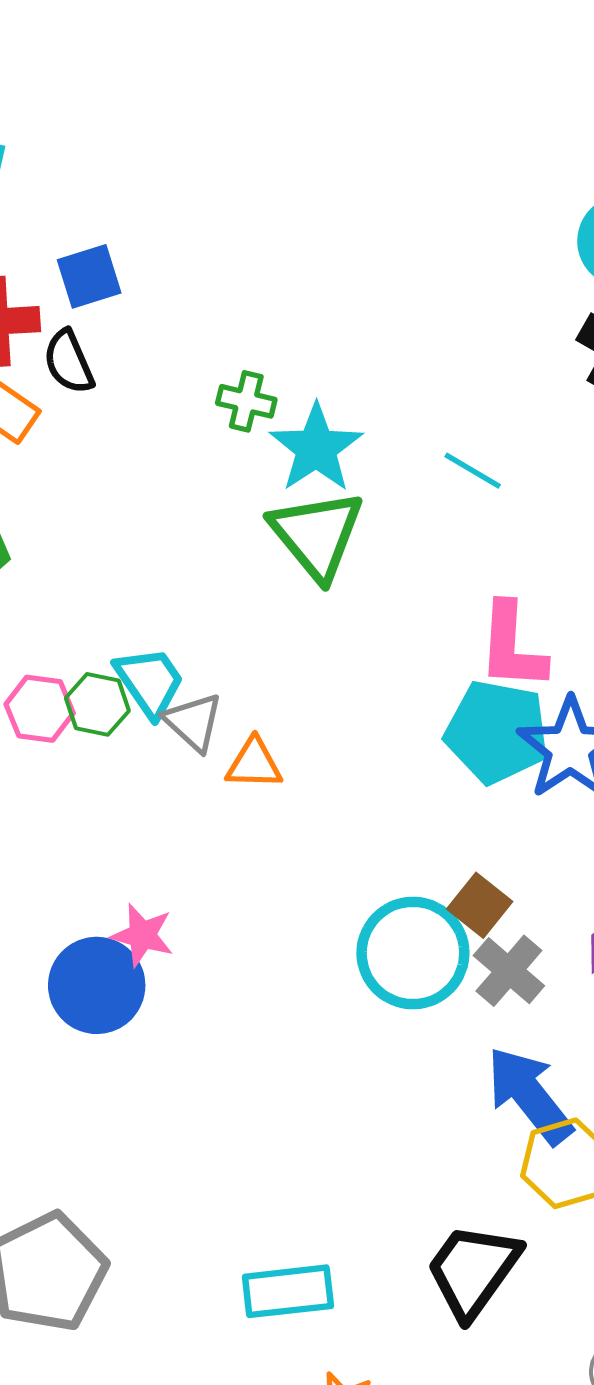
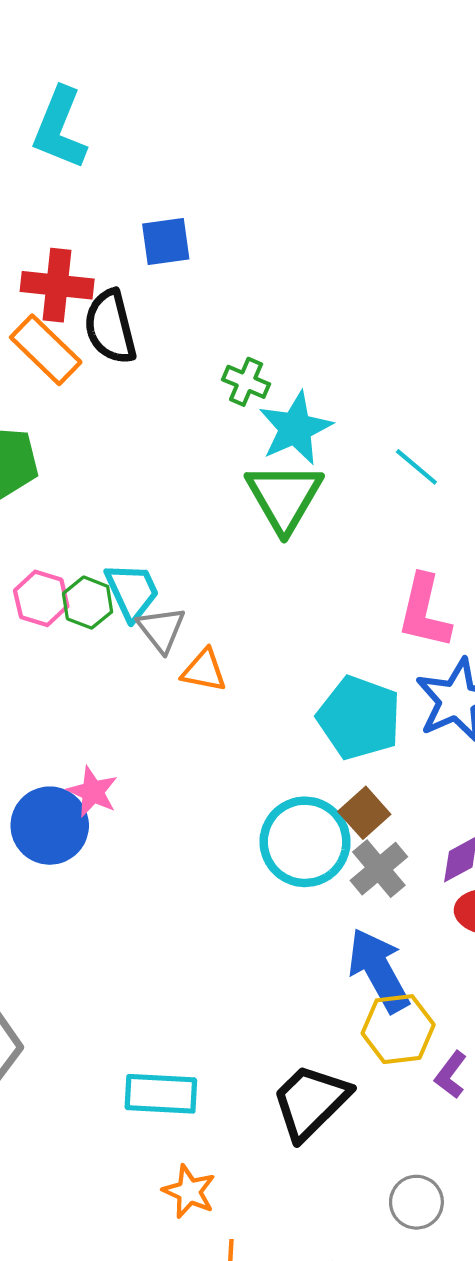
blue square: (89, 276) -> (166, 242), moved
black semicircle: (69, 362) -> (110, 327), size x1.4
cyan pentagon: (497, 732) -> (359, 718), moved

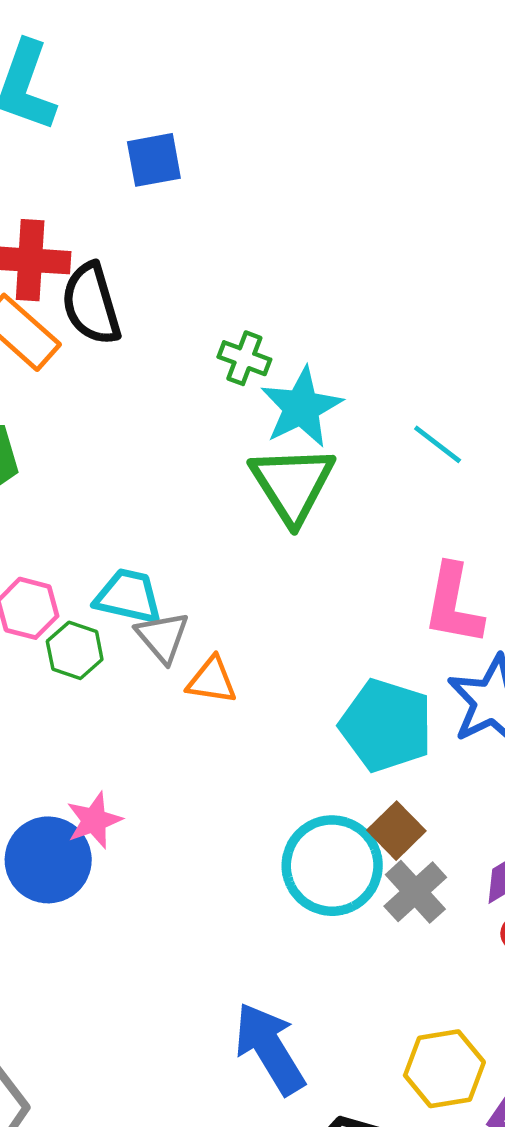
blue square: (166, 242) -> (154, 160), moved
cyan trapezoid: (132, 592) -> (128, 596), turned -50
green hexagon: (88, 603) -> (75, 650), moved
pink star: (93, 792) -> (94, 820), turned 30
blue arrow: (379, 970) -> (270, 1049), moved

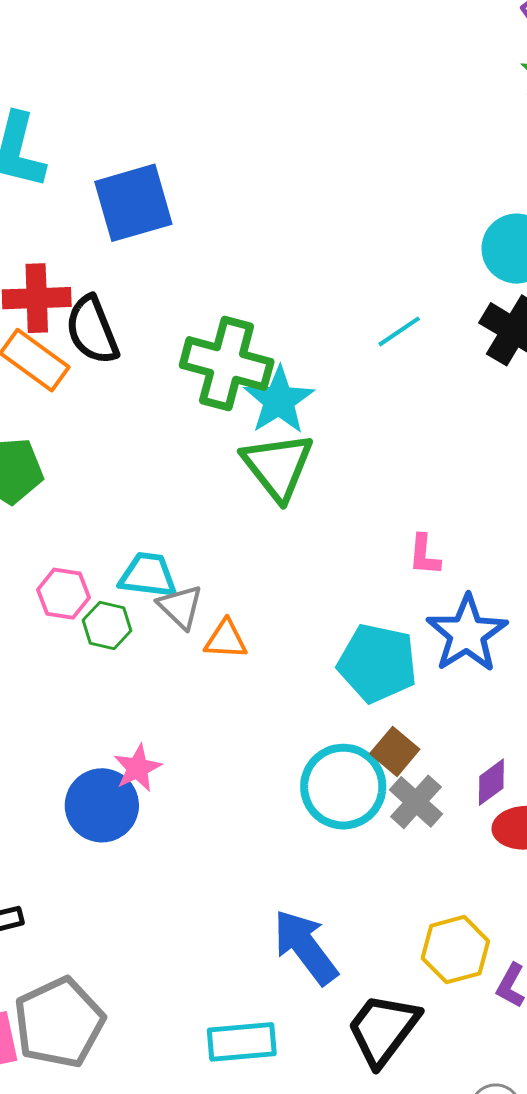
blue square: (154, 160) -> (133, 203), size x1.6
green cross: (244, 358) -> (227, 363), size x2.0
cyan line: (438, 444) -> (399, 331), moved, turned -66
pink L-shape: (453, 604) -> (424, 555), size x0.6

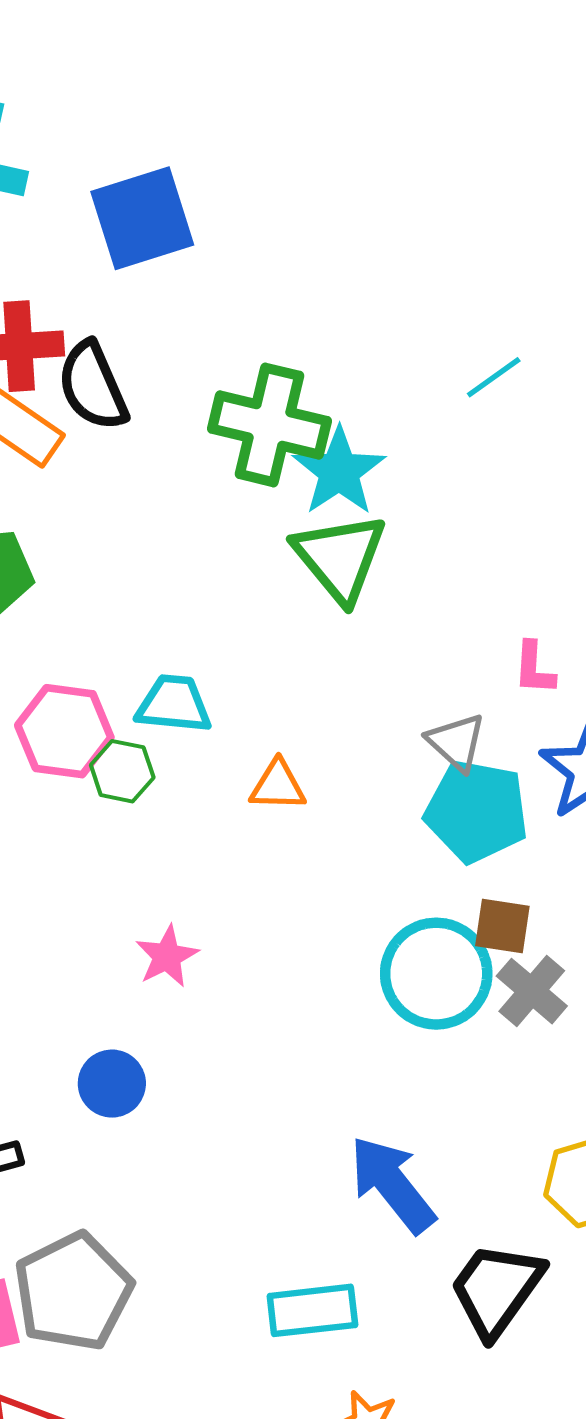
pink hexagon: (64, 594) -> (64, 731), size x1.4
gray triangle: (180, 607) -> (456, 742), moved
brown square: (395, 751) -> (502, 926), turned -30
blue circle: (102, 805) -> (112, 1084), moved, size x0.7

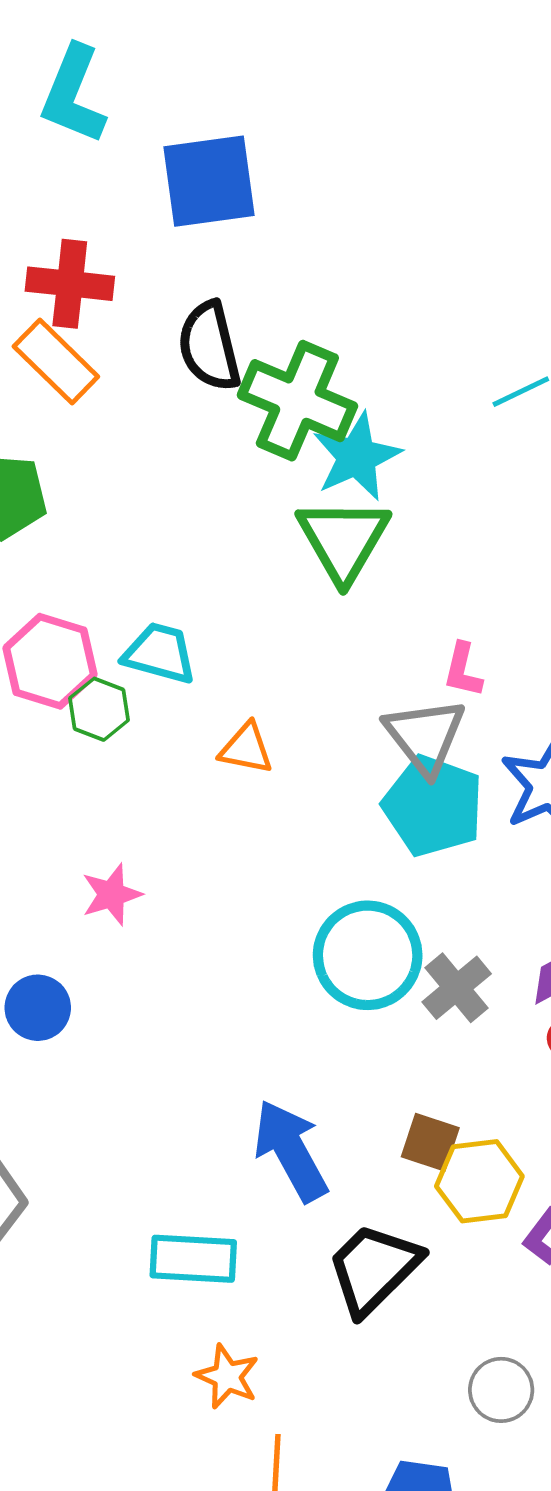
black semicircle: (93, 386) -> (209, 346), moved
pink L-shape: (534, 668) -> (463, 670), moved
gray triangle: (456, 742) -> (425, 736), size x1.4
brown square: (502, 926) -> (430, 1142), moved

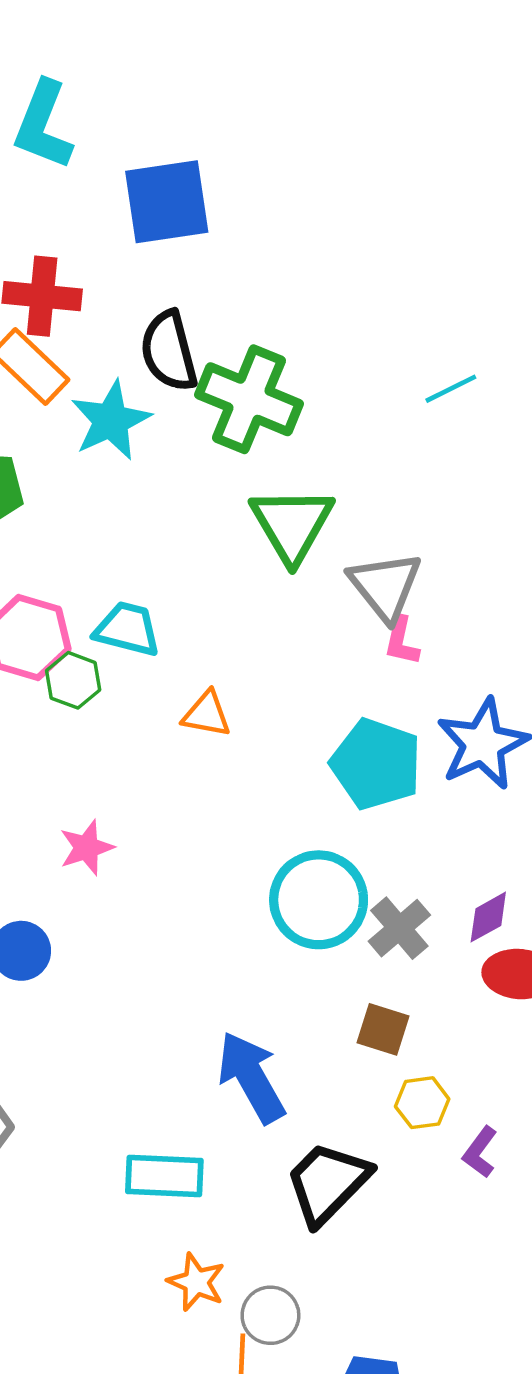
cyan star: (357, 457) -> (111, 420), moved
gray triangle: (425, 736) -> (385, 586), moved
brown square: (430, 1142) -> (383, 1029), moved
yellow hexagon: (479, 1181) -> (422, 1103), size x0.7
gray circle: (501, 1390) -> (270, 1315), moved

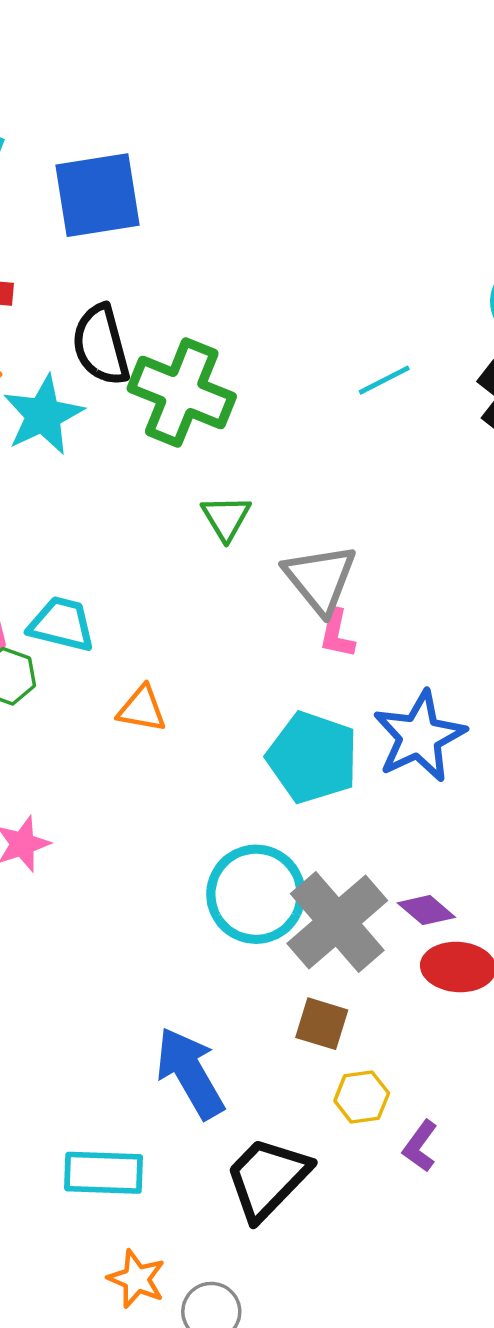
green triangle: (292, 524) -> (226, 518), size x0.6
purple diamond: (488, 917) -> (426, 910), turned 70
gray cross: (399, 928) -> (337, 922), size x1.6

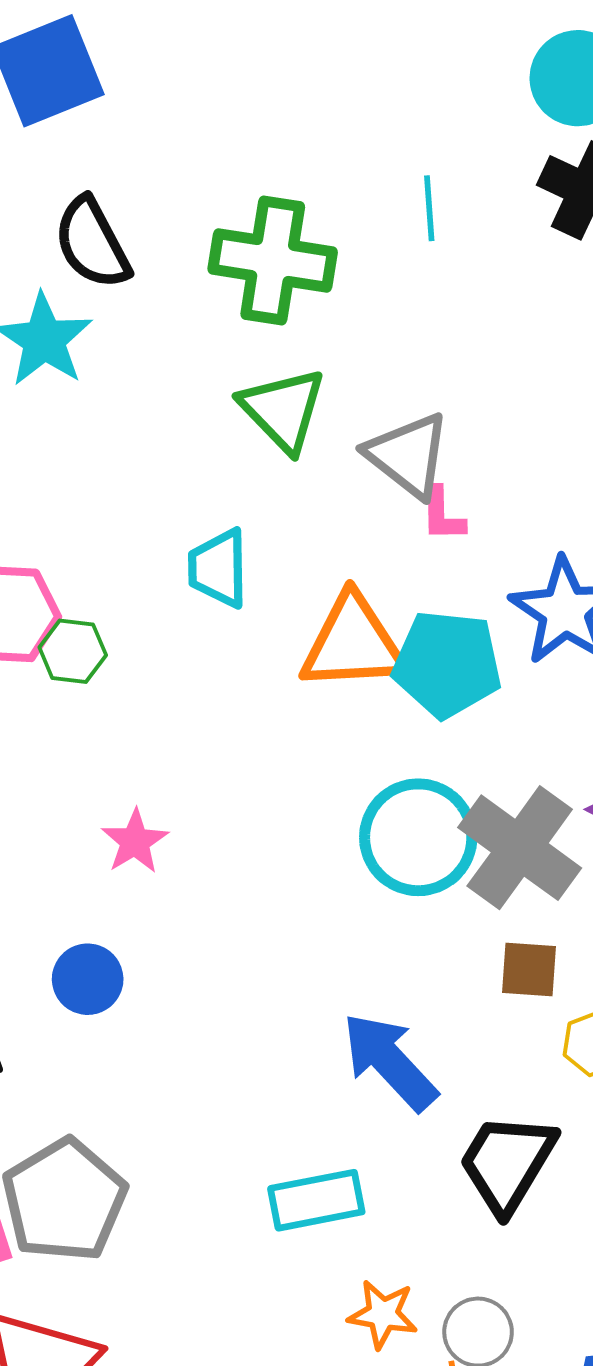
cyan line: (384, 380) -> (429, 208), turned -54
green cross: (182, 392) -> (273, 260), moved
green triangle: (226, 518) -> (283, 410), size x1.5
cyan trapezoid: (62, 624) -> (218, 568), moved, turned -92
orange triangle: (142, 709) -> (353, 643), moved, size x1.8

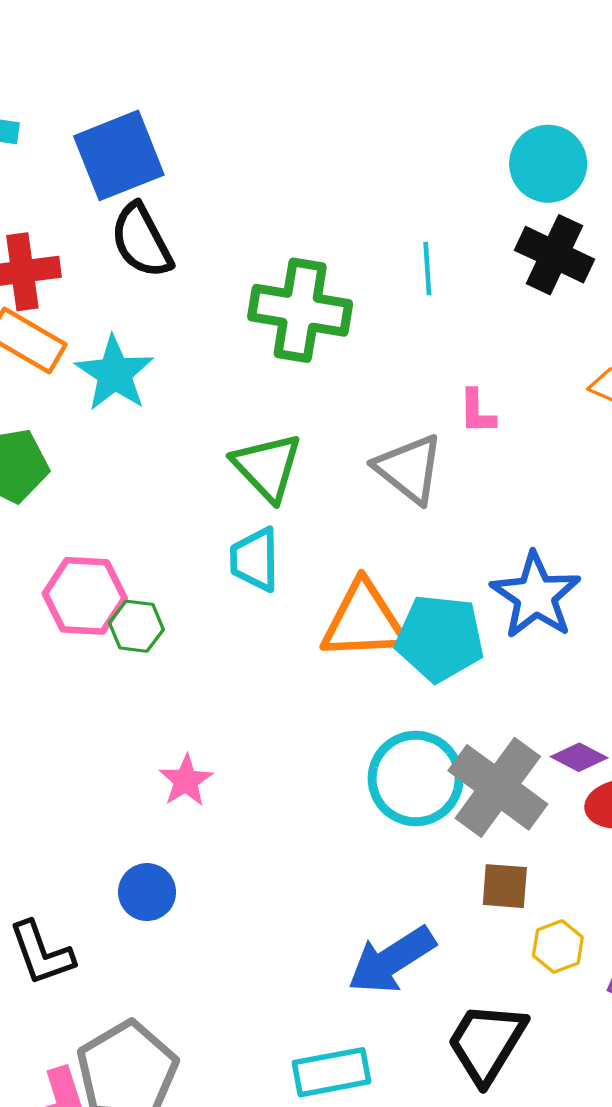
black semicircle: (92, 243) -> (141, 241), moved
green triangle: (283, 410) -> (267, 467), moved
pink L-shape: (442, 514) -> (477, 412), moved
blue arrow: (390, 1062) -> (391, 960), turned -80

